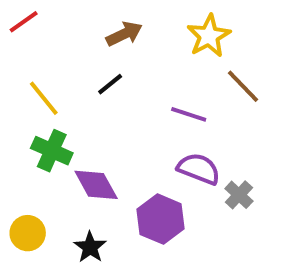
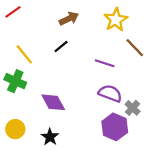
green cross: (52, 151) -> (15, 81), moved
purple hexagon: (160, 219) -> (115, 127), moved

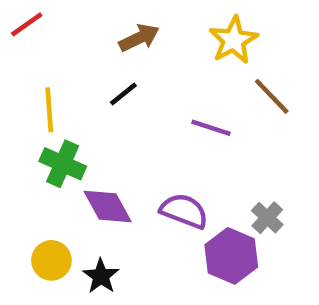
yellow line: (24, 54) -> (49, 110), turned 35
green cross: (15, 81) -> (63, 164), moved
purple semicircle: (110, 93) -> (184, 211), moved
yellow circle: (15, 129) -> (51, 260), moved

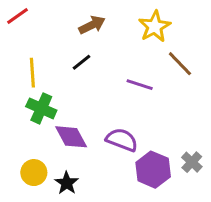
gray cross: (267, 218) -> (192, 162), moved

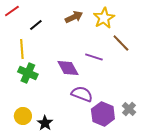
brown arrow: (92, 25) -> (74, 17), moved
black line: (82, 62) -> (36, 25), moved
purple diamond: (71, 137) -> (68, 68), moved

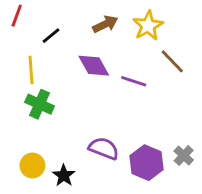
red line: (12, 11) -> (17, 16), turned -35
purple diamond: (68, 68) -> (94, 66), moved
purple semicircle: (82, 94) -> (104, 148), moved

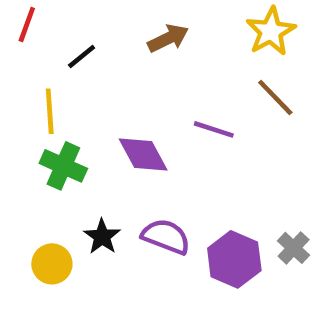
yellow star: (148, 26) -> (271, 31), moved
purple diamond: (94, 66) -> (143, 154), moved
black star: (64, 175) -> (102, 237), moved

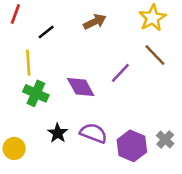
purple line: (214, 129) -> (120, 73), turned -65
yellow circle: (52, 264) -> (14, 148), moved

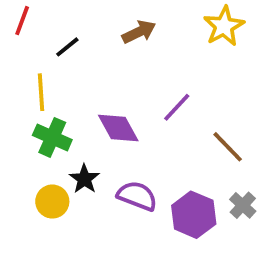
brown line: (155, 55) -> (228, 147), moved
black star: (58, 133) -> (84, 179), moved
yellow circle: (14, 148) -> (52, 202), moved

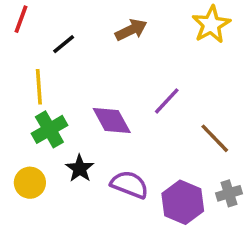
green cross: (52, 137) -> (49, 129), turned 36
yellow circle: (52, 202) -> (30, 183), moved
gray cross: (243, 205) -> (229, 193), turned 30

